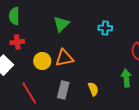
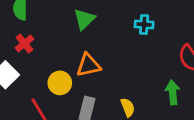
red cross: (17, 42) -> (24, 44), turned -32
yellow circle: (42, 61) -> (60, 83), moved

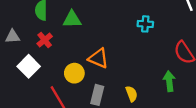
green triangle: (84, 19) -> (72, 19), moved, turned 42
orange triangle: (88, 65) -> (98, 58), turned 35

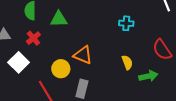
green arrow: (169, 81) -> (148, 76), turned 84
yellow semicircle: (132, 94) -> (127, 62), moved

